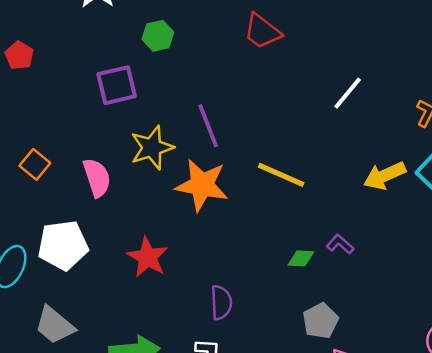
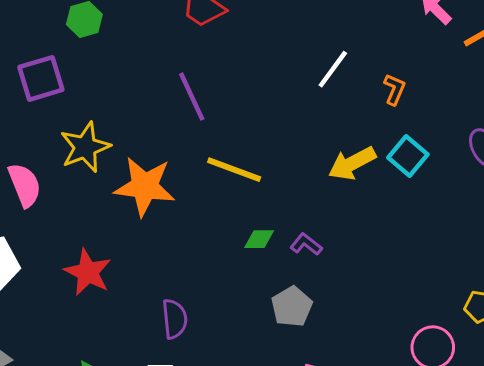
white line: (348, 93) -> (333, 69), moved
purple line: (208, 126) -> (192, 97), moved
green diamond: (301, 258) -> (259, 239), moved
gray pentagon: (320, 321) -> (292, 307), moved

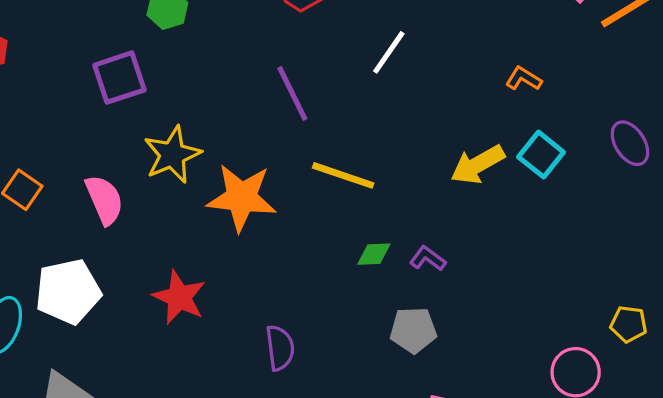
white line: (333, 69) -> (389, 52), moved
orange L-shape: (394, 89) -> (524, 79), turned -80
gray pentagon: (292, 307) -> (413, 330), turned 30

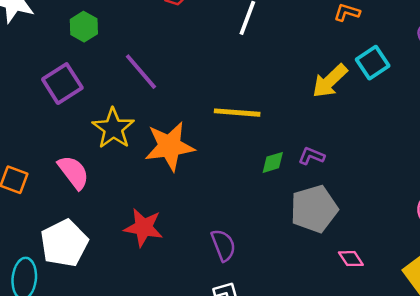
purple line: (292, 93) -> (141, 72), moved
cyan square: (541, 155) -> (373, 63), turned 32
gray pentagon: (413, 330) -> (314, 209), size x1.4

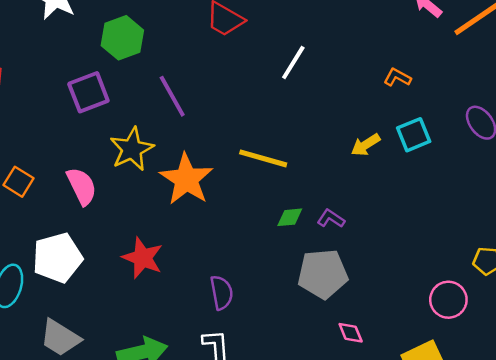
green hexagon: (84, 27) -> (122, 38), size x1.4
yellow arrow: (330, 81) -> (366, 145), size x0.7
orange star: (170, 146) -> (186, 179), turned 30

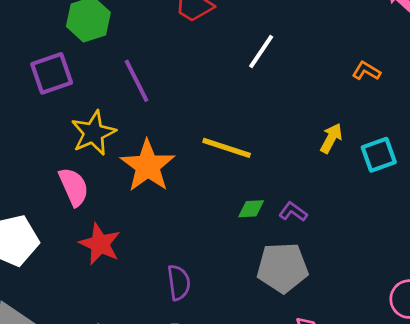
cyan square: (414, 135) -> (379, 155), moved
yellow arrow: (366, 145) -> (331, 138), turned 148
pink semicircle: (82, 186) -> (74, 187), moved

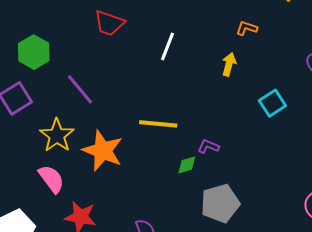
orange L-shape: (366, 71) -> (247, 28), moved
yellow arrow: (331, 138) -> (229, 64), moved
purple L-shape: (293, 212) -> (208, 146), moved

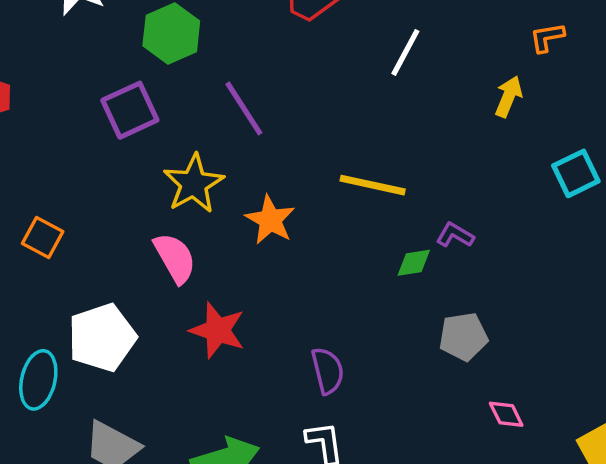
orange L-shape: (247, 28) -> (547, 37), turned -35
orange star: (103, 151) -> (270, 220), size x0.7
gray pentagon: (220, 203) -> (463, 337), size x0.7

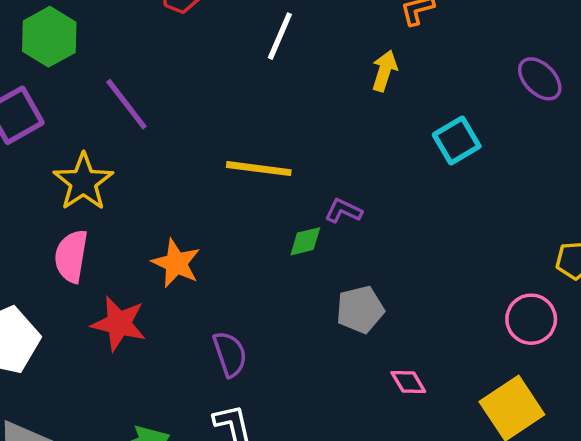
orange star: (270, 220) -> (176, 263), moved
pink semicircle: (175, 258) -> (71, 256), turned -136

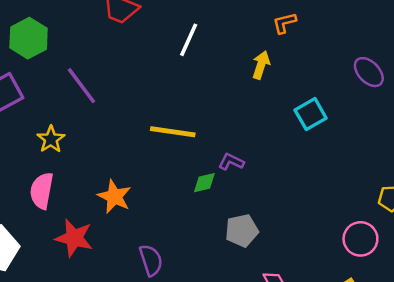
yellow star: (83, 182) -> (51, 139), size x0.7

